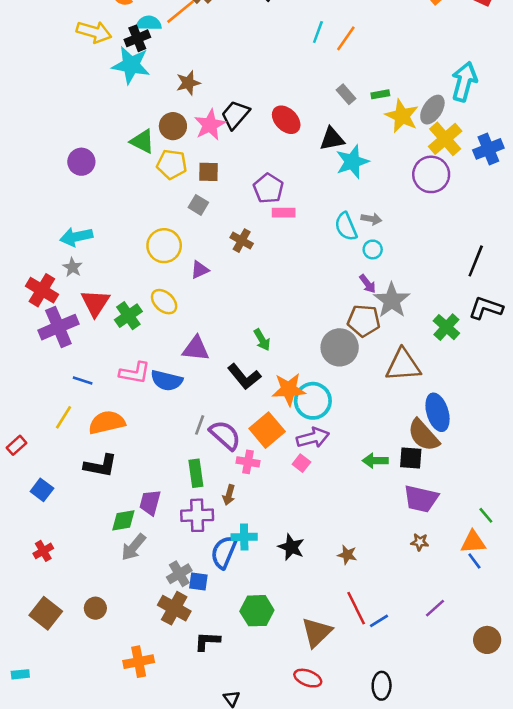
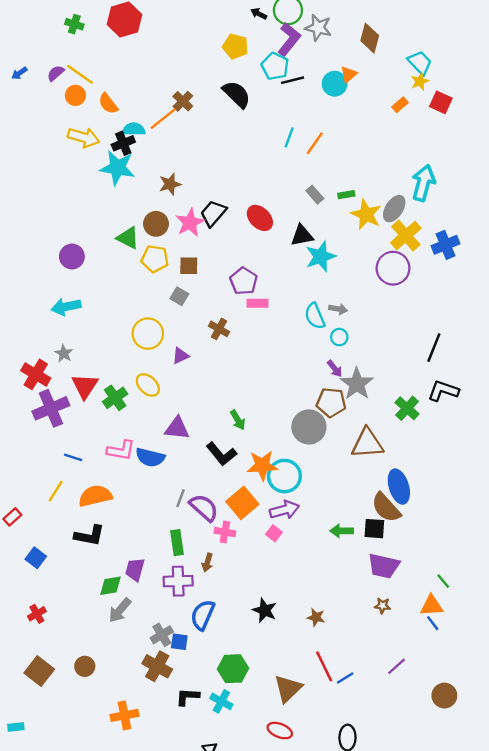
cyan arrow: (76, 237) -> (66, 307), moved
cyan cross: (244, 537) -> (221, 701), moved, turned 30

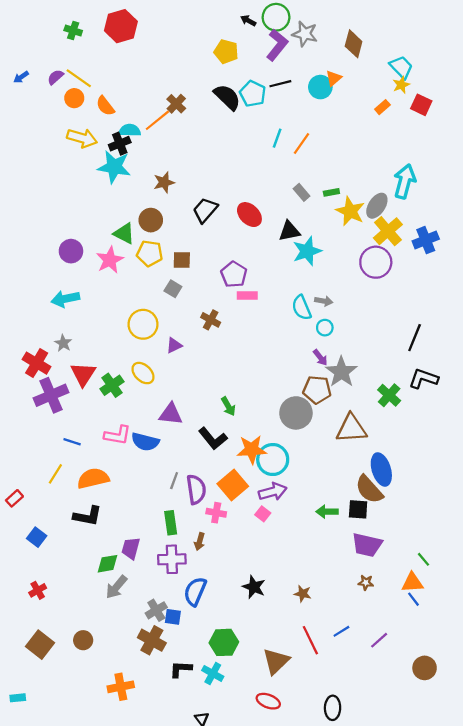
cyan pentagon: (275, 66) -> (253, 94), moved
pink star: (190, 223) -> (110, 260), moved
purple semicircle: (204, 508) -> (196, 489), turned 40
blue line: (345, 678) -> (341, 631), moved

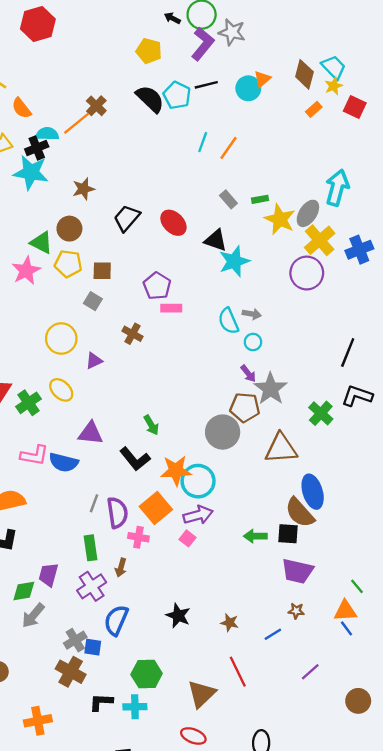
brown diamond: (354, 44) -> (304, 74), moved
black triangle: (289, 231) -> (216, 240), turned 30
purple cross: (172, 559) -> (92, 586), turned -32
blue line: (341, 631) -> (273, 634), moved
cyan cross: (213, 673) -> (135, 707), turned -30

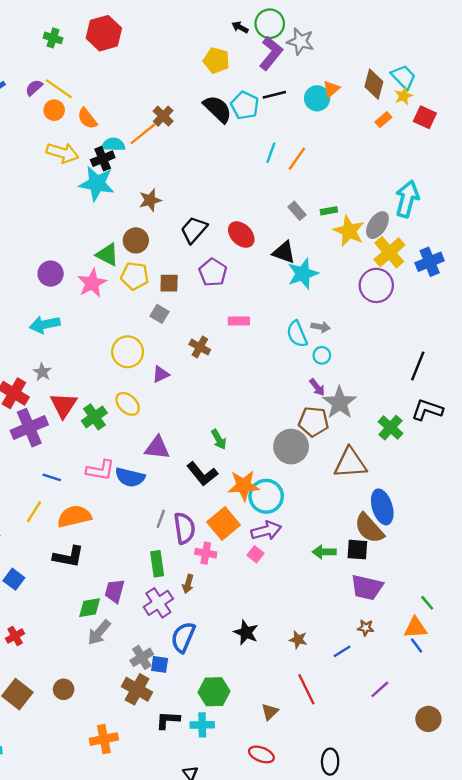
purple pentagon: (157, 286) -> (213, 272), moved
brown triangle: (202, 694) -> (270, 712), size x0.6

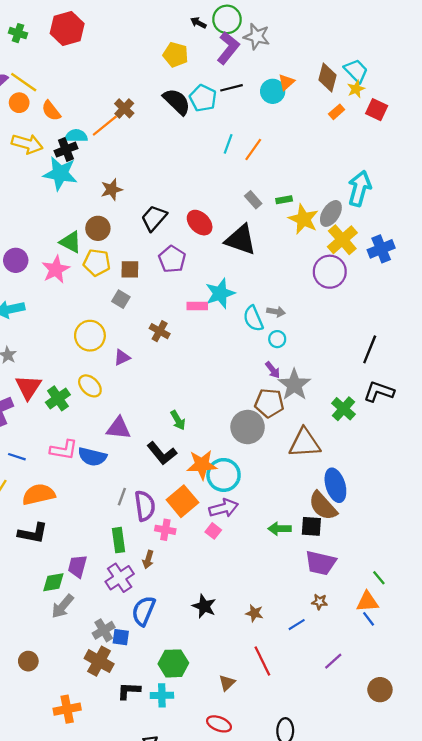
black triangle: (284, 252) -> (241, 240), size x1.4
cyan star: (303, 274) -> (220, 293), moved

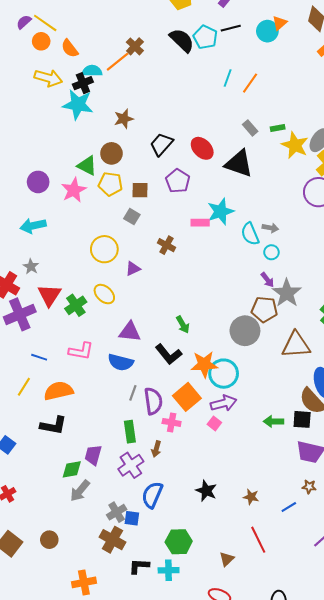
blue semicircle: (92, 457) -> (121, 362), moved

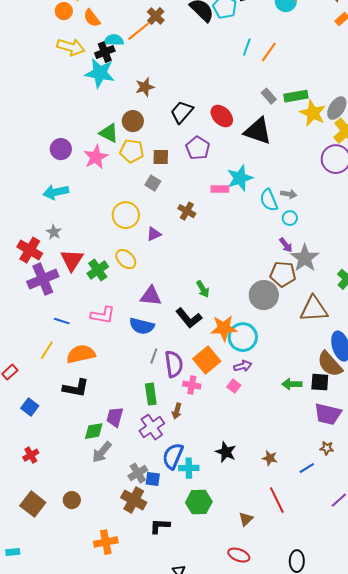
green rectangle: (278, 128) -> (296, 96), size x1.6
purple arrow: (224, 403) -> (243, 366), size x0.7
cyan cross: (169, 570) -> (189, 468), moved

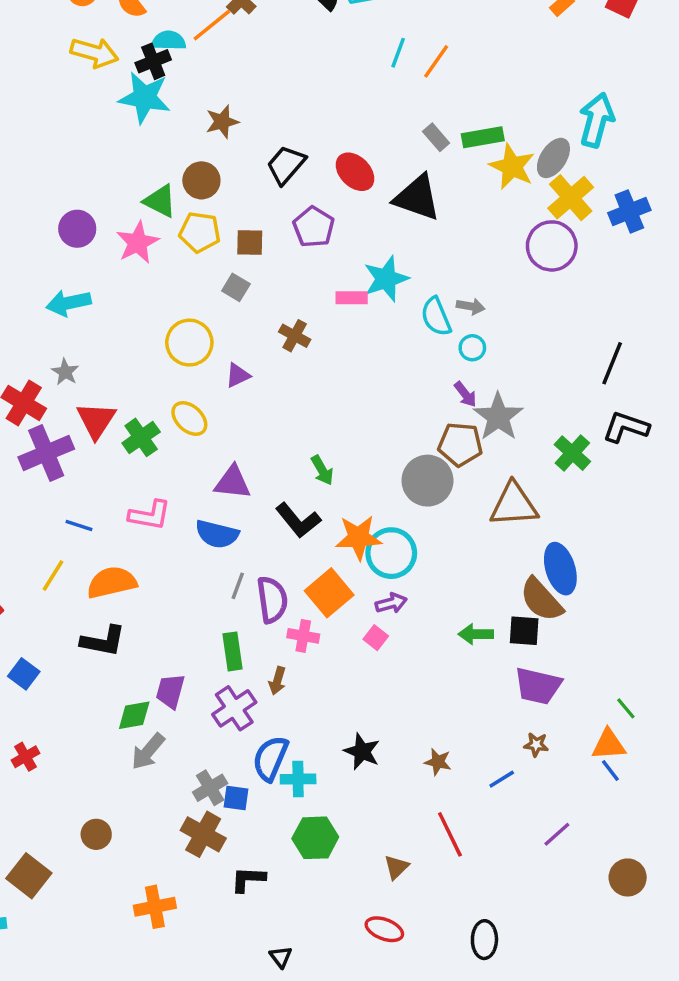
brown square: (33, 504) -> (29, 876), moved

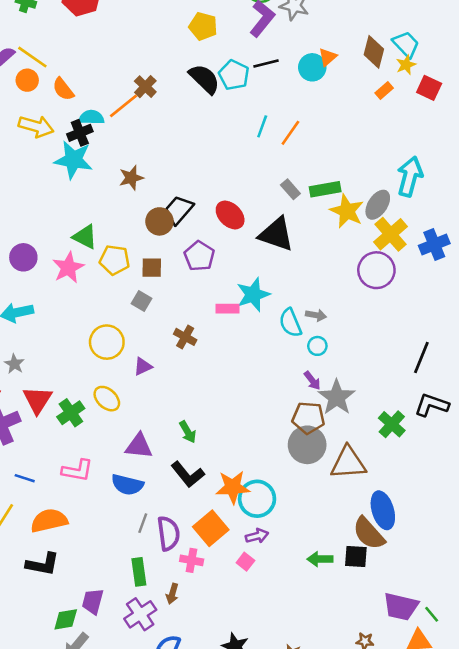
brown circle: (201, 180) -> (159, 221), moved
green arrow: (322, 470) -> (188, 432), moved
gray circle: (427, 481) -> (307, 445), moved
purple trapezoid: (538, 686) -> (401, 607), moved

